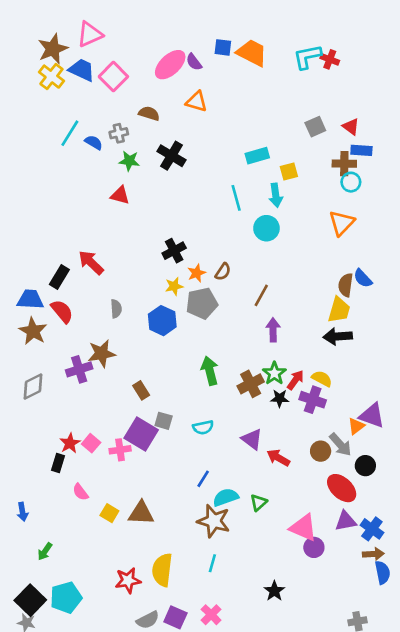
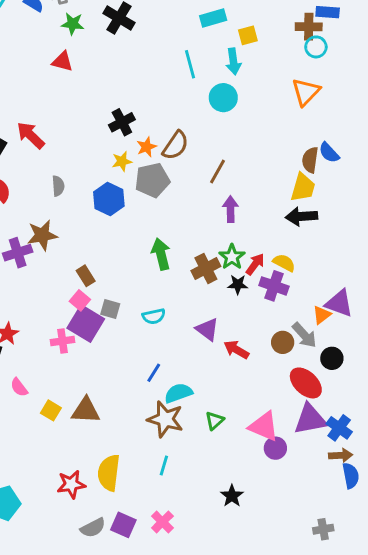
brown semicircle: (223, 272) -> (175, 145), size x1.5
pink square: (91, 443) -> (80, 300), moved
green triangle: (259, 503) -> (215, 421), moved
purple triangle: (346, 521) -> (310, 419), size x1.4

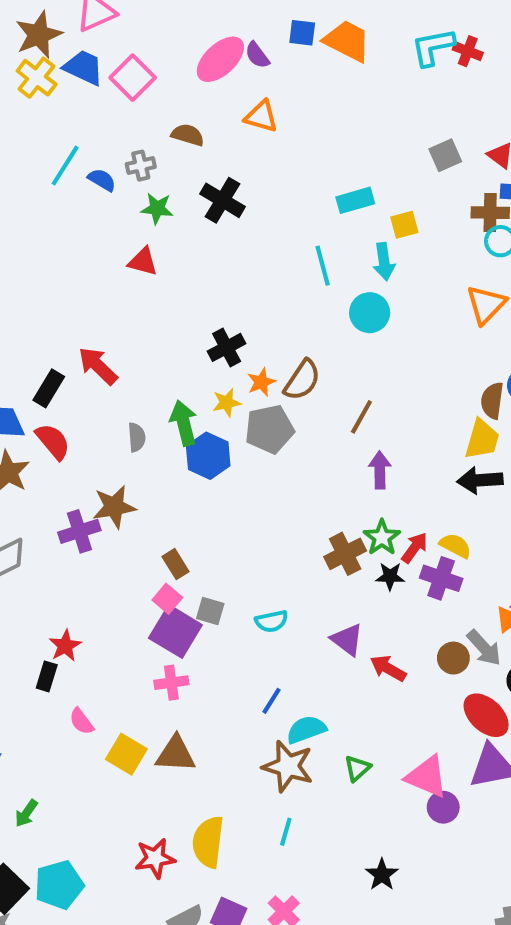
green arrow: (161, 254) -> (184, 423), moved
pink cross: (63, 341) -> (171, 683), moved
yellow square: (51, 410) -> (126, 754), size x1.4

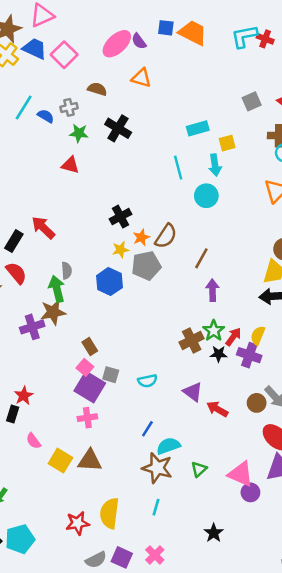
green arrow: (184, 423) -> (57, 289), moved
yellow semicircle: (455, 546) -> (258, 336), turned -96

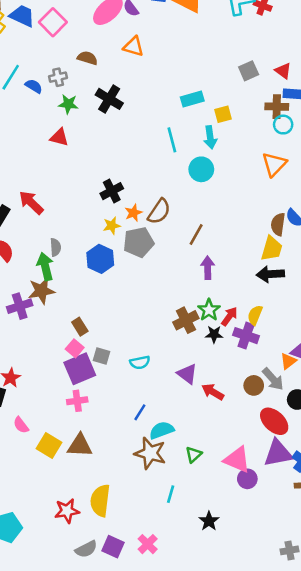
purple square: (90, 387) -> (80, 369), turned 36
cyan line: (156, 507) -> (171, 494), moved

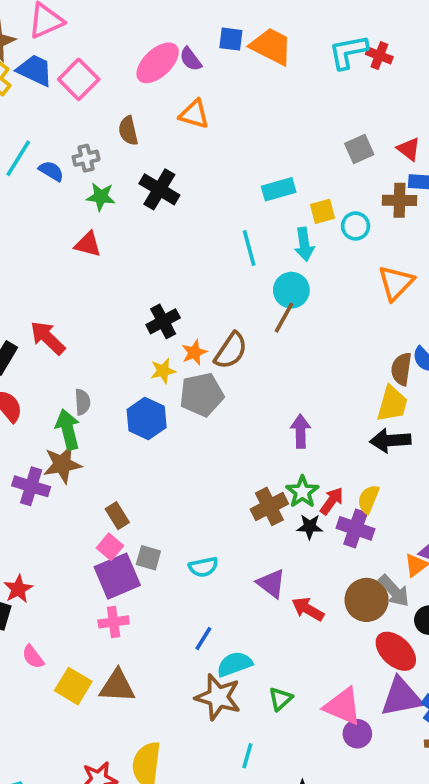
brown semicircle: (87, 58) -> (128, 131), turned -120
cyan circle: (283, 125) -> (356, 226), moved
brown line: (196, 235) -> (284, 318), moved
purple cross: (20, 306) -> (31, 486), turned 35
brown circle: (254, 385) -> (367, 600), size x1.5

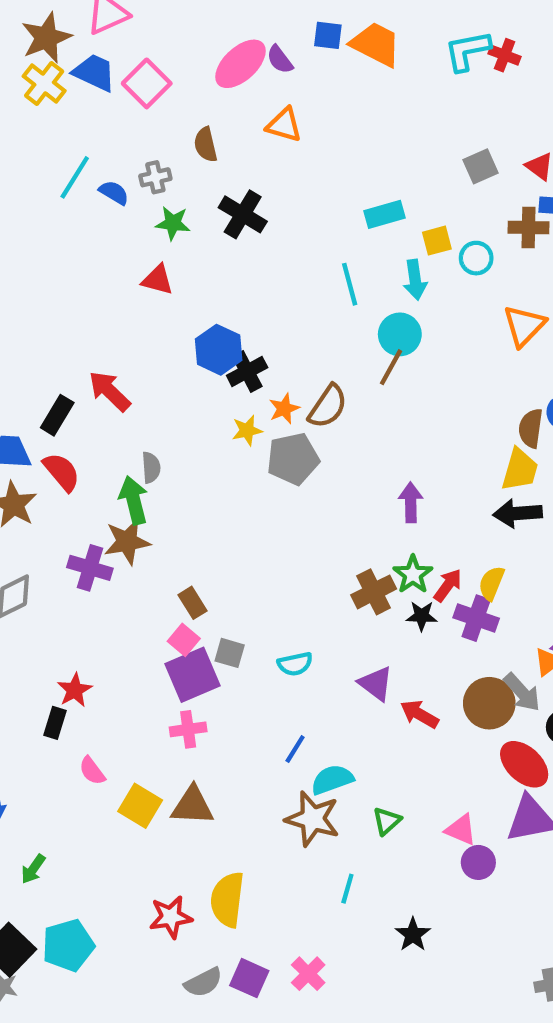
blue hexagon: (147, 418) -> (219, 350), moved
pink triangle: (343, 706) -> (461, 830), size x0.7

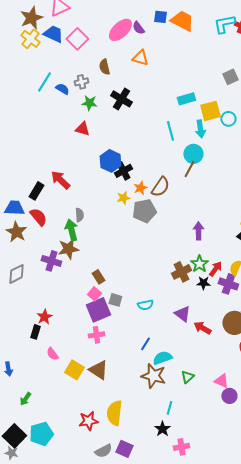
yellow square: (437, 241) -> (210, 111), size x1.5
brown triangle: (192, 806) -> (98, 370), turned 30
black star: (413, 934) -> (162, 429), moved
pink cross: (308, 974) -> (181, 447), moved, turned 35

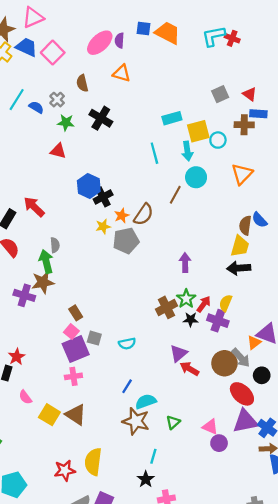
purple semicircle: (138, 28) -> (119, 40), turned 40
gray cross: (81, 82) -> (57, 100), turned -32
cyan circle: (193, 154) -> (196, 177), moved
purple triangle: (182, 314) -> (179, 353), moved, turned 42

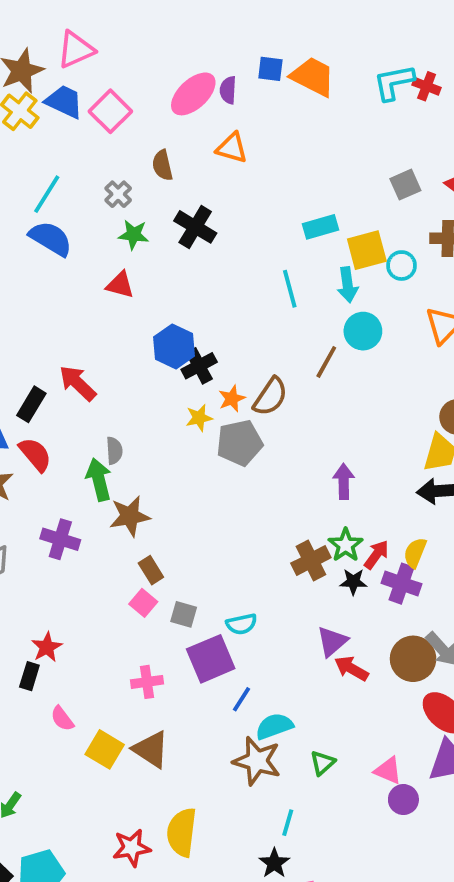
blue semicircle: (36, 107) -> (51, 239), moved, size x1.6
brown star: (43, 282) -> (130, 516), moved
purple square: (76, 349) -> (211, 659), moved

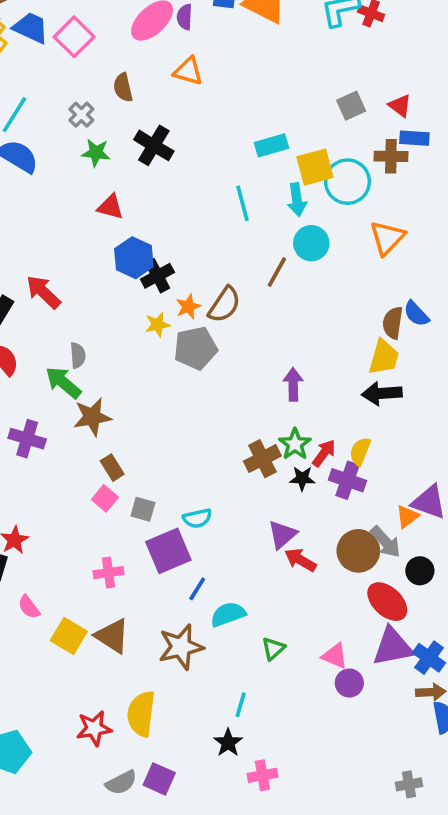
cyan circle: (402, 266) -> (347, 182), size x1.6
red triangle: (120, 285) -> (110, 207), moved
green arrow: (99, 479) -> (63, 383), turned -36
brown star: (257, 761) -> (181, 647), moved, turned -30

